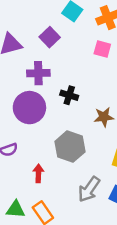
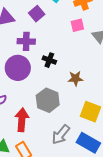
pink square: (102, 49) -> (77, 25), turned -32
red arrow: (38, 173) -> (22, 120), size x1.6

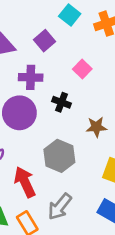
pink square: (77, 25) -> (82, 69), moved, turned -32
red arrow: (22, 120) -> (25, 182), turned -30
gray arrow: (61, 134) -> (60, 207), moved

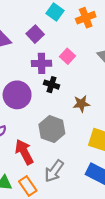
purple cross: (31, 77) -> (42, 63), moved

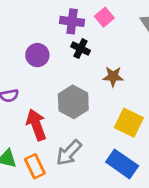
purple circle: (17, 95) -> (37, 55), size x0.7

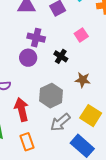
purple cross: (72, 21) -> (36, 38), moved
gray arrow: (69, 153) -> (60, 122), moved
orange rectangle: (35, 166) -> (27, 142), moved

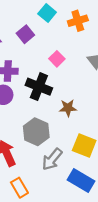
black cross: (61, 56) -> (39, 87), size x1.6

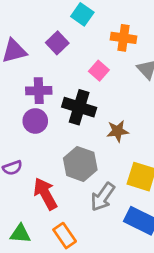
orange cross: (78, 21) -> (123, 38), moved, turned 30

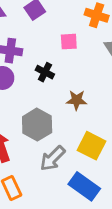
pink square: (99, 71) -> (69, 42), turned 36
black cross: (79, 107) -> (45, 72), size x0.6

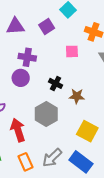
black cross: (45, 72) -> (56, 83), moved
gray arrow: (53, 158) -> (52, 158), moved

